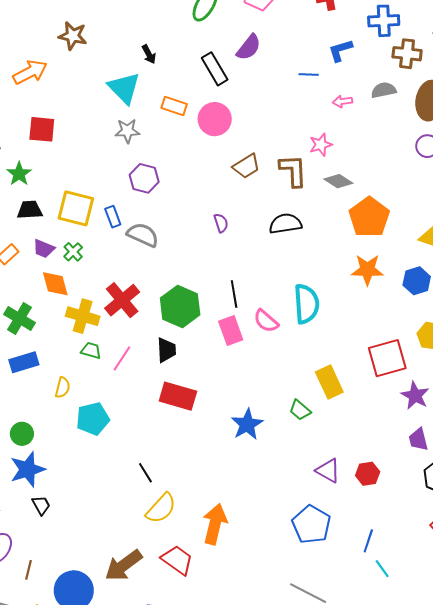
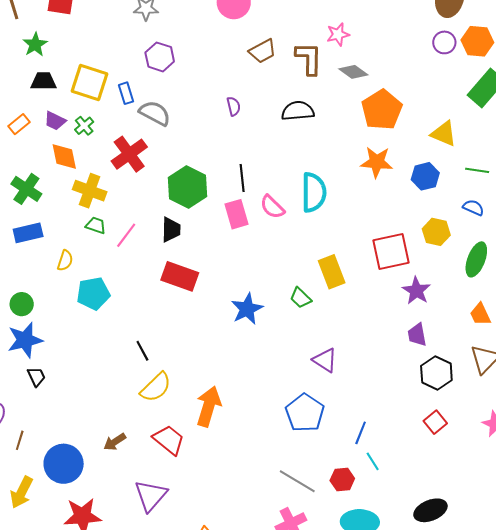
red cross: (122, 300) -> (129, 154), moved
red hexagon: (368, 474) -> (342, 480), moved
brown arrow: (124, 565) -> (115, 442), size x0.6

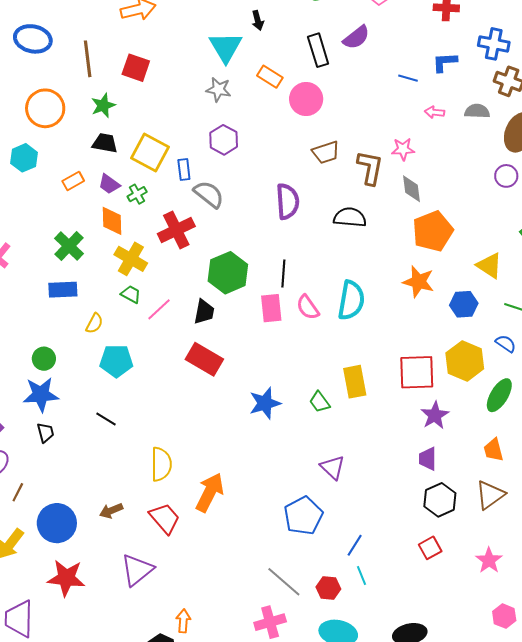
gray diamond: (353, 72) -> (412, 189), turned 36
purple semicircle: (234, 106) -> (287, 201), size x1.8
yellow hexagon: (436, 232) -> (465, 361), size x1.4
black line: (142, 351) -> (106, 419), moved, turned -40
yellow semicircle: (156, 387) -> (161, 464), turned -56

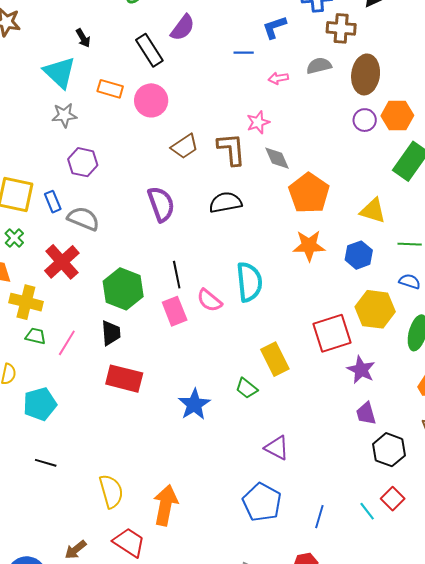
cyan line: (362, 576) -> (367, 511), moved

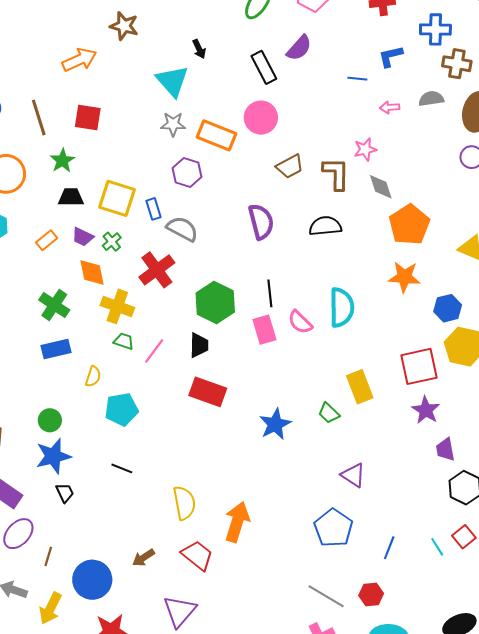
orange rectangle: (110, 89) -> (217, 135), moved, size x1.5
blue hexagon: (359, 255) -> (448, 308), moved
purple star: (361, 370) -> (426, 410), moved

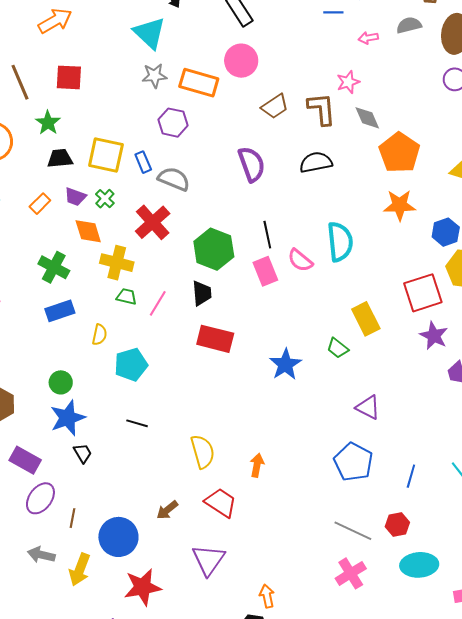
orange arrow: (237, 522) -> (257, 465), size x0.6

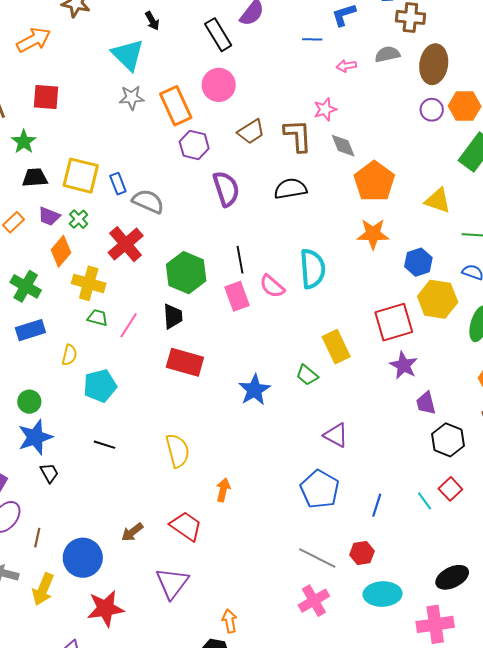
orange rectangle: (199, 83) -> (176, 106), turned 48
purple hexagon: (173, 123) -> (194, 145), moved
orange diamond: (88, 231) -> (61, 251), turned 56
yellow semicircle: (203, 452) -> (178, 451), moved

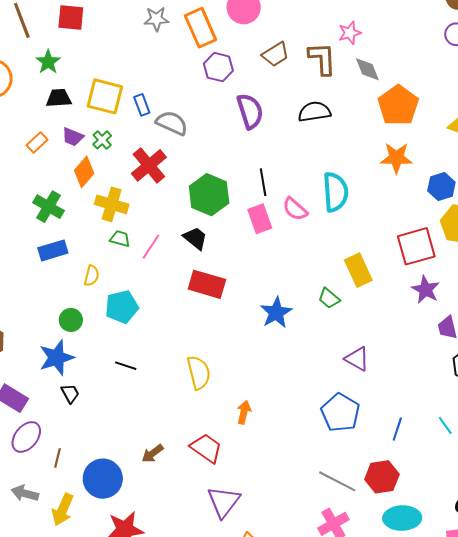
black trapezoid: (173, 316) -> (195, 238), turned -48
green circle: (29, 402) -> (71, 320), moved
red hexagon: (362, 553) -> (382, 477), size x1.4
purple triangle: (172, 583) -> (224, 502), moved

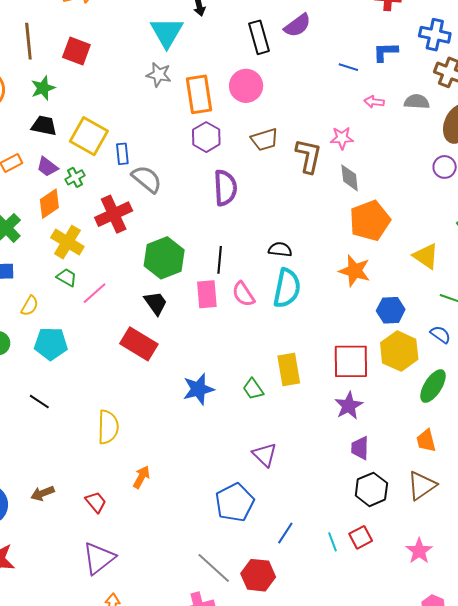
black semicircle: (314, 112) -> (280, 249), moved, size x0.7
black trapezoid: (195, 238) -> (156, 303), moved
red trapezoid: (206, 448) -> (96, 502), size x0.7

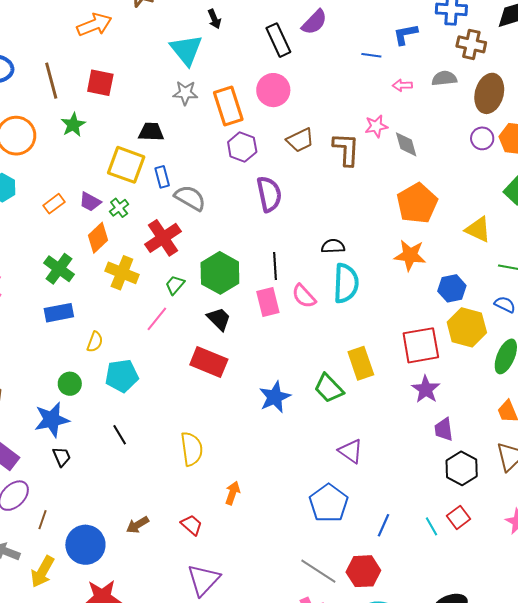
black trapezoid: (44, 126) -> (151, 132), moved
gray diamond: (350, 178) -> (406, 144), moved
green trapezoid: (67, 277) -> (175, 285), moved, turned -70
green trapezoid: (253, 389) -> (329, 388), size x1.4
black line: (39, 402) -> (120, 435), turned 35

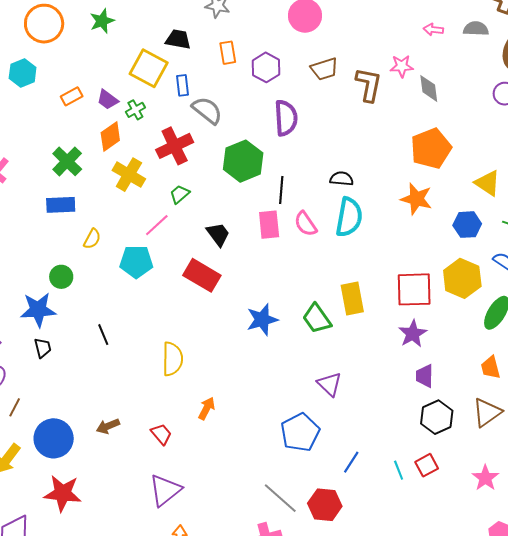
orange rectangle: (228, 106) -> (228, 53), moved, size x0.6
green hexagon: (220, 273) -> (243, 161), moved
blue hexagon: (452, 288) -> (467, 225), moved
cyan pentagon: (122, 376) -> (136, 262), moved

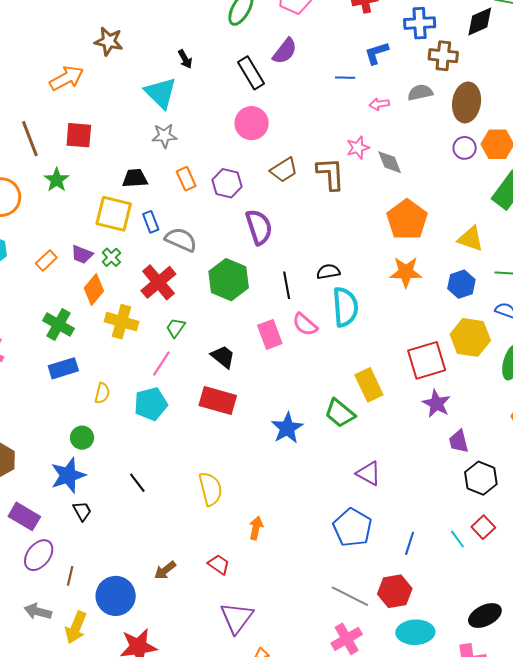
black line: (281, 190) -> (287, 285), moved

